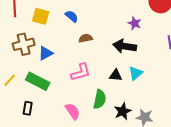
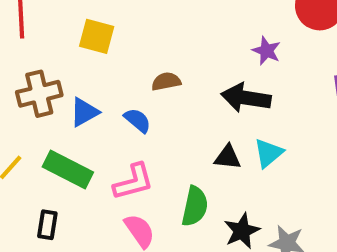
yellow square: (41, 16) -> (97, 36), moved
blue semicircle: (72, 16) -> (137, 120), moved
pink L-shape: (81, 72) -> (133, 182), moved

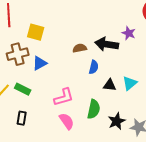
yellow square: (97, 36) -> (36, 32), moved
black arrow: (246, 98) -> (107, 44), moved
blue semicircle: (137, 120) -> (94, 67), moved, turned 64
green rectangle: (68, 169) -> (23, 89), moved, size x0.7

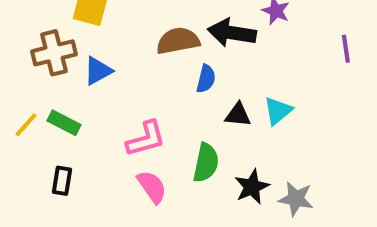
brown semicircle: (80, 48) -> (178, 41), size x1.5

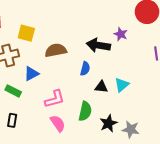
brown semicircle: (178, 41) -> (56, 50), moved
blue triangle: (98, 71) -> (31, 74), moved

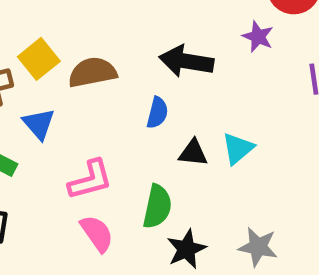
yellow square: (26, 33) -> (39, 59), moved, turned 36
purple star: (121, 34) -> (258, 37), moved
blue triangle: (31, 74) -> (39, 124), turned -42
black star: (108, 123) -> (186, 249), moved

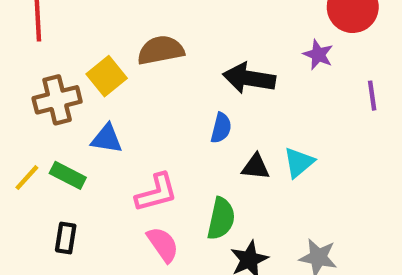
brown semicircle: (92, 72) -> (161, 50), moved
blue triangle: (39, 124) -> (107, 139), turned -40

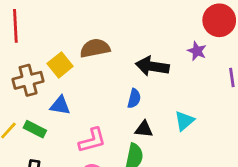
black triangle: (256, 167) -> (144, 129), moved

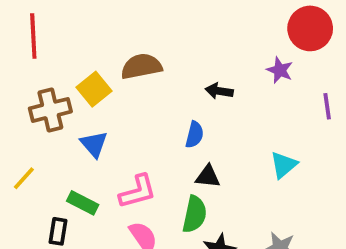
black arrow: (152, 66) -> (219, 91), size x0.6
blue triangle: (60, 105) -> (94, 144), turned 40
cyan triangle: (184, 121) -> (284, 165), moved
green rectangle: (35, 129) -> (83, 203), moved

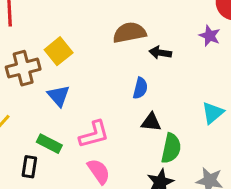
brown semicircle: (141, 66) -> (129, 33), moved
green semicircle: (194, 214) -> (171, 148), moved

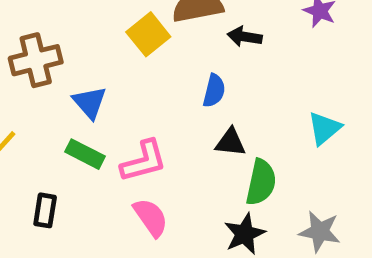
yellow square: (59, 51) -> (148, 34), moved
green rectangle: (49, 144) -> (85, 154), moved

